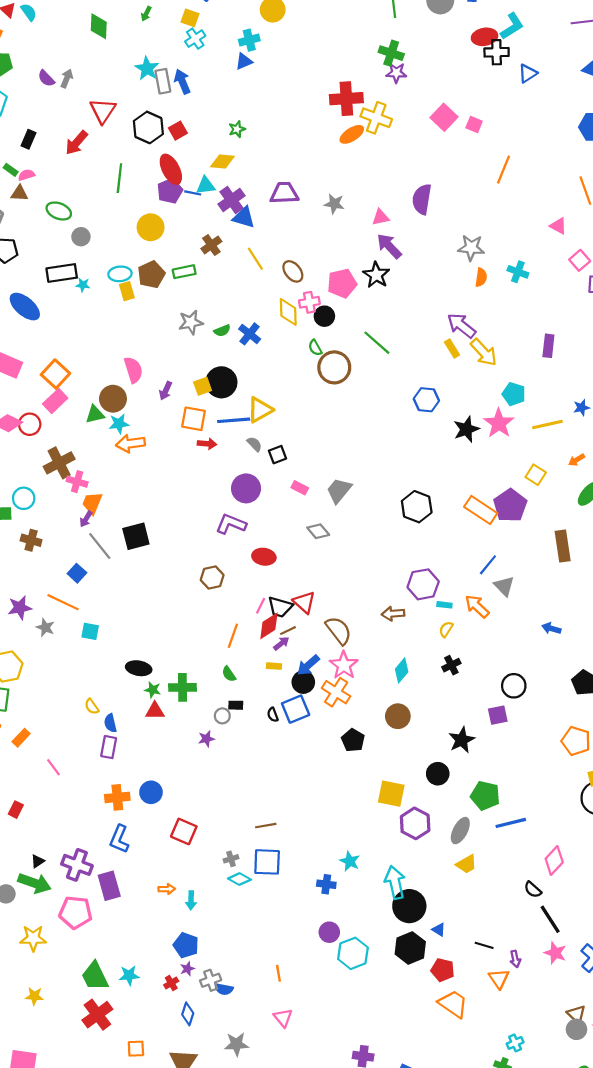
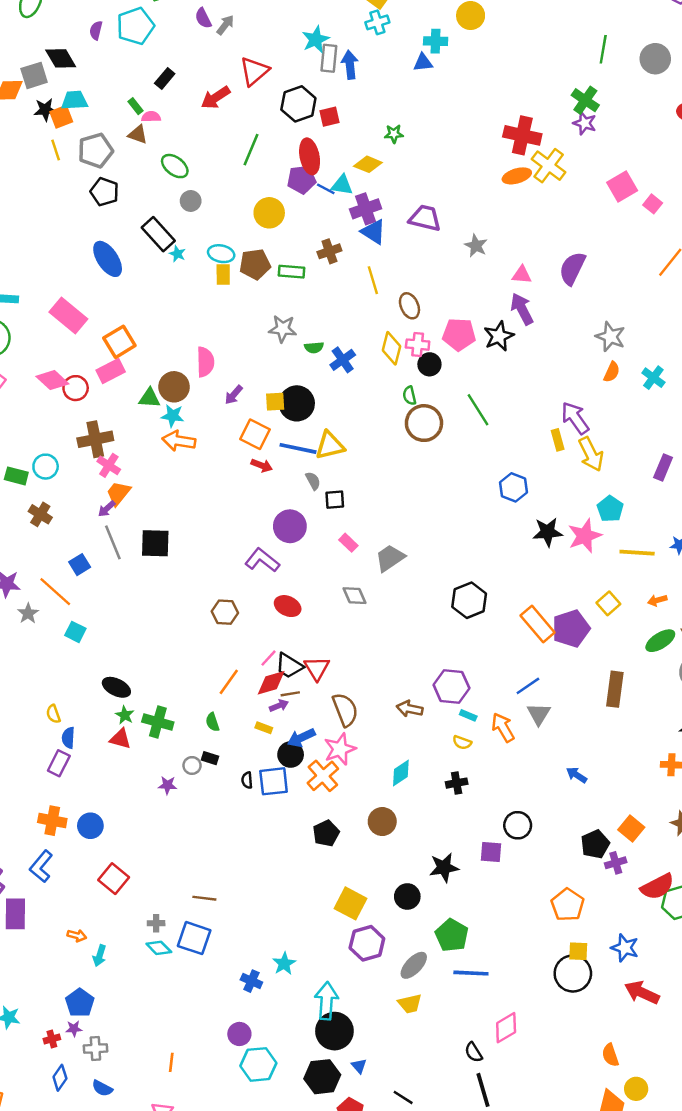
black rectangle: (62, 273) -> (158, 234), turned 40
yellow semicircle: (446, 629) -> (462, 743), turned -119
blue semicircle: (224, 989) -> (102, 1088), moved

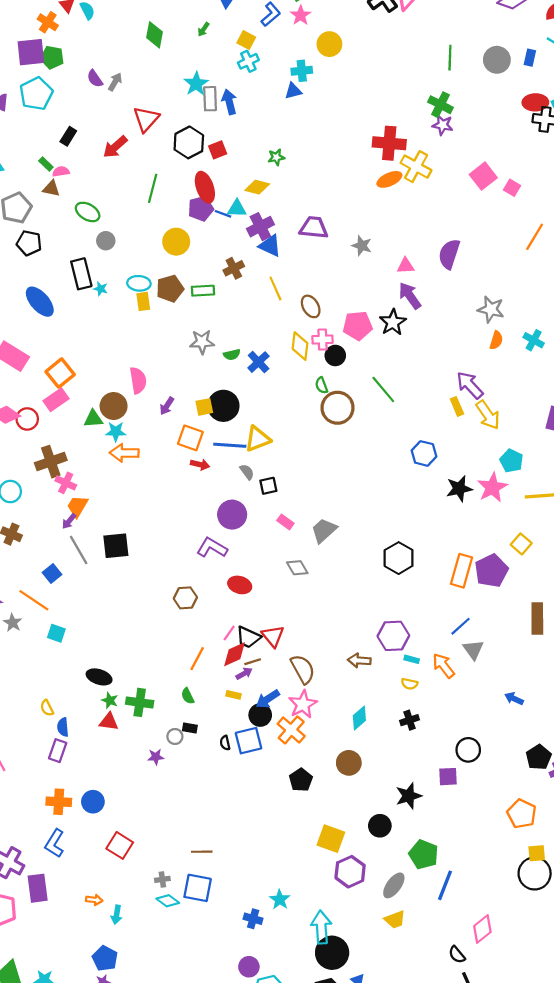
black rectangle: (158, 234) -> (81, 274), turned 36
orange rectangle: (538, 624) -> (462, 571), turned 64
blue line: (471, 973) -> (445, 885), turned -64

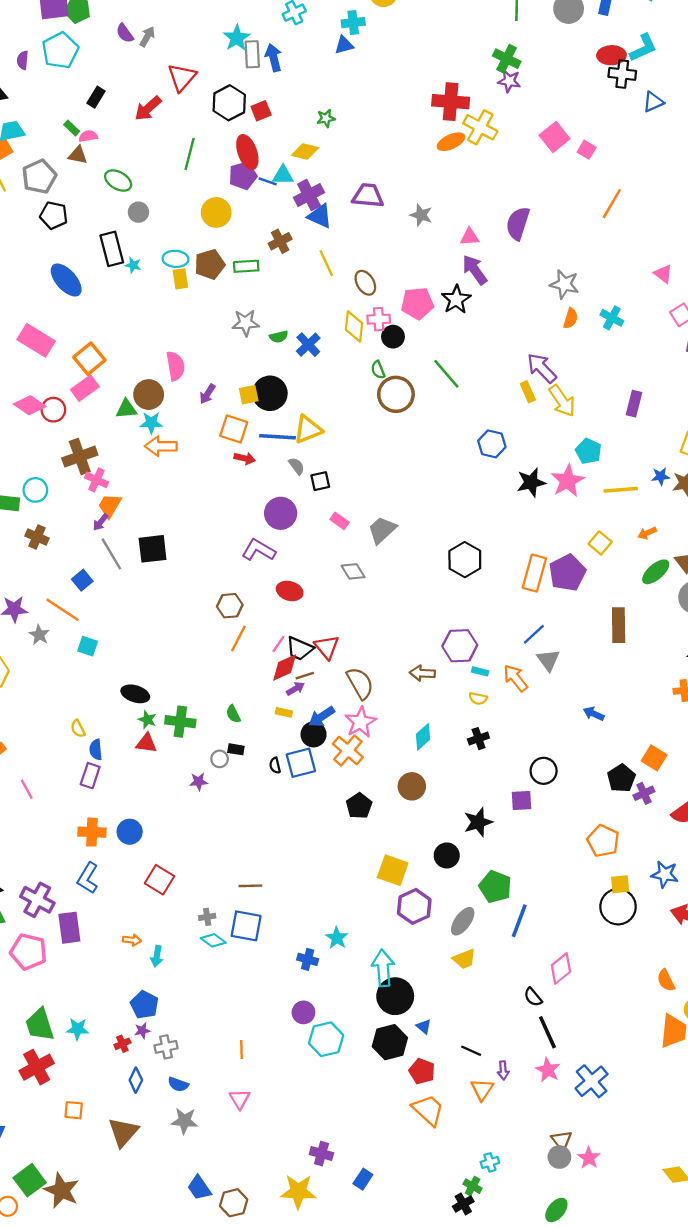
orange line: (197, 659) -> (238, 639), moved

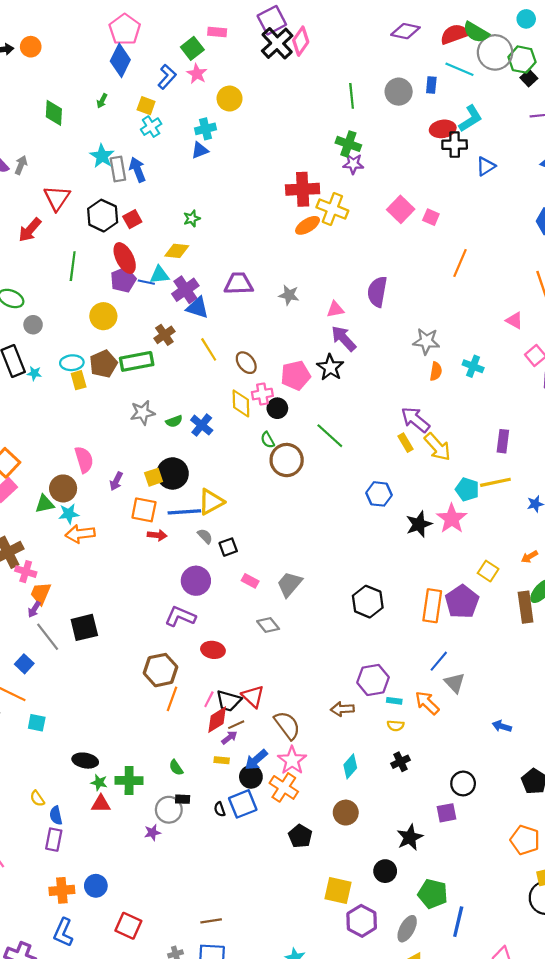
green rectangle: (246, 266) -> (137, 361), size x1.4
yellow line: (621, 490) -> (495, 482), moved
brown hexagon: (230, 606) -> (161, 670), size x1.4
brown rectangle: (619, 625) -> (526, 607), moved
gray circle: (220, 759) -> (169, 810), size x1.6

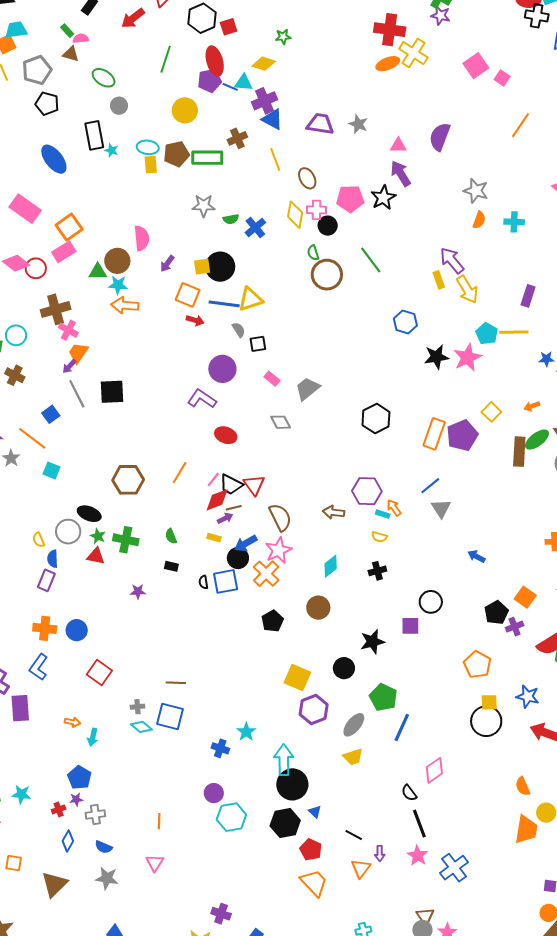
purple trapezoid: (239, 284) -> (320, 124), moved
cyan cross: (473, 366) -> (514, 222), turned -30
brown hexagon: (161, 670) -> (128, 480), moved
orange arrow: (427, 703) -> (394, 508), moved, size x0.7
gray circle: (169, 810) -> (68, 532), moved

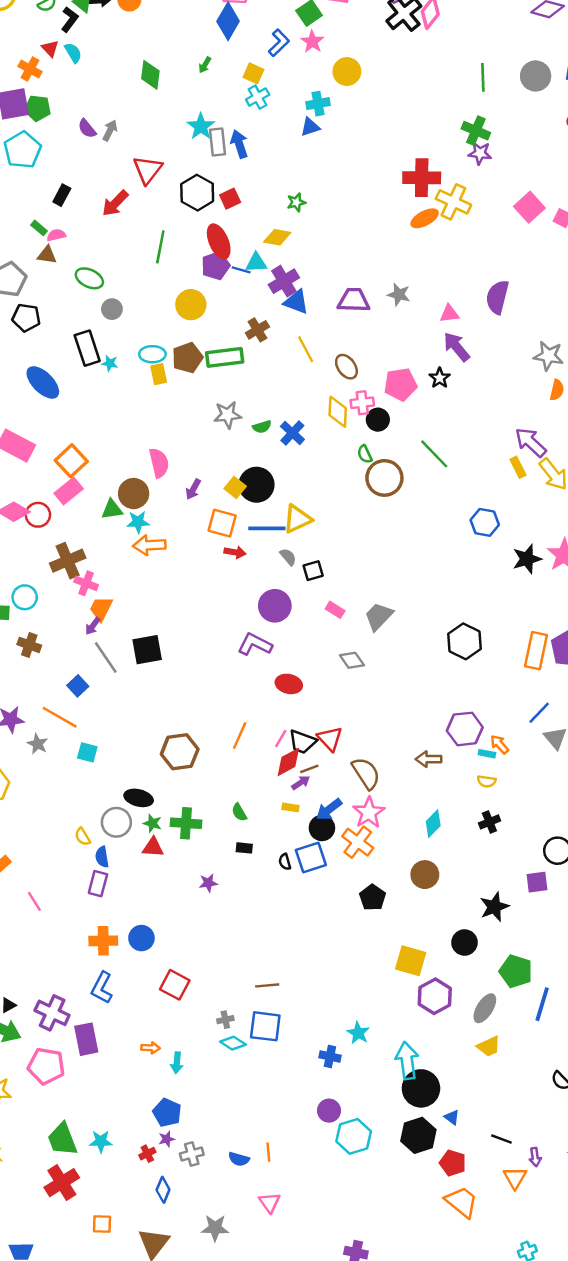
black star: (383, 198) -> (440, 378), size x0.7
yellow square: (202, 267) -> (235, 487), turned -36
blue semicircle: (104, 847) -> (239, 1159), moved

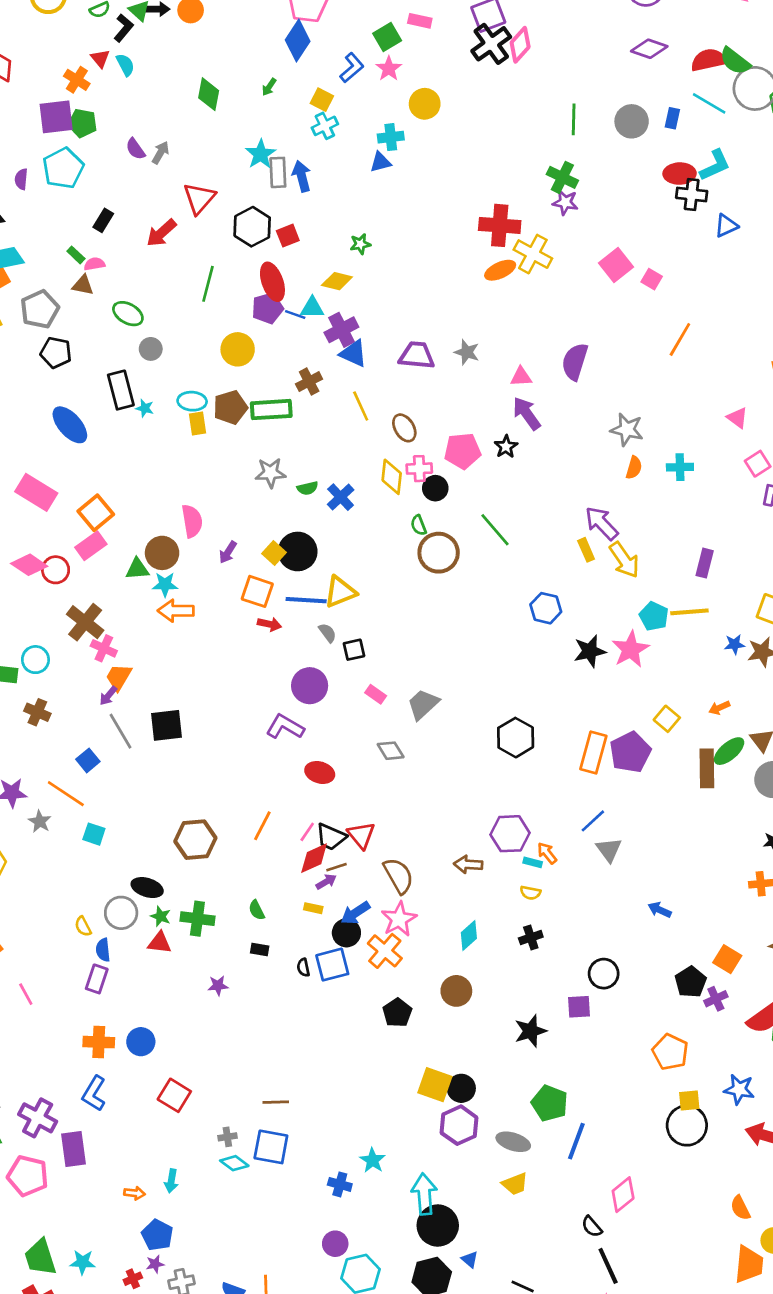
brown cross: (68, 561) -> (85, 622), turned -32
black circle: (465, 943) -> (461, 1088), moved
gray ellipse: (485, 1008) -> (513, 1142), turned 72
orange arrow: (151, 1048) -> (135, 1193), moved

